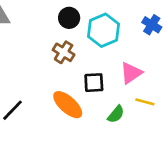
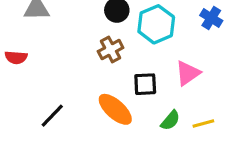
brown cross: (64, 52) -> (111, 50), turned 30
yellow line: (145, 102) -> (203, 124), moved, turned -30

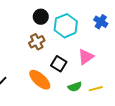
black square: (145, 84) -> (59, 64), turned 35
green semicircle: (170, 120) -> (75, 87), turned 32

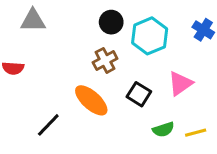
orange ellipse: (40, 80) -> (91, 100), moved

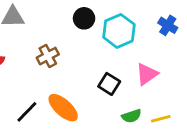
brown cross: (105, 60) -> (48, 56), moved
orange ellipse: (91, 100) -> (63, 108), moved

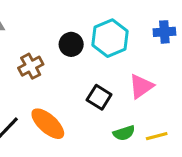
black circle: (84, 18) -> (71, 44), moved
blue cross: (168, 25) -> (164, 32), turned -36

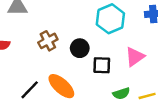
black circle: (71, 44) -> (80, 48), moved
black square: (99, 97) -> (102, 65), turned -30

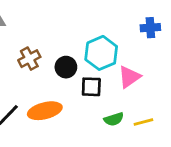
cyan hexagon: (110, 19) -> (101, 53), moved
orange ellipse: (61, 86) -> (45, 111), turned -56

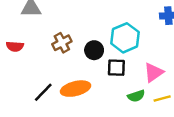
pink triangle: (129, 77) -> (153, 72), moved

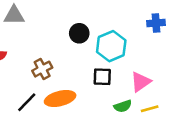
brown cross: (62, 43) -> (42, 69), moved
black circle: (94, 50) -> (79, 33), moved

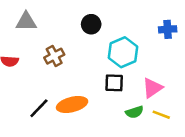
black circle: (79, 33) -> (91, 24), moved
brown cross: (42, 69) -> (54, 56), moved
yellow line: (150, 109) -> (161, 115), turned 36

